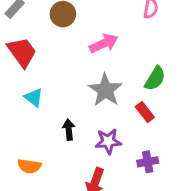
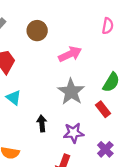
purple cross: (148, 162) -> (105, 149), turned -35

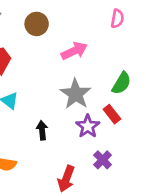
purple star: (74, 133) -> (88, 126), moved, turned -30
purple cross: (105, 149) -> (103, 160), moved

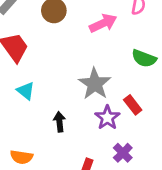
pink arrow: (74, 51) -> (103, 23), moved
green semicircle: (121, 83) -> (144, 58), moved, turned 80

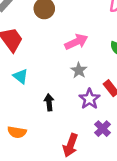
pink arrow: (103, 23) -> (76, 42), moved
gray star: (95, 84) -> (79, 70), size x0.6

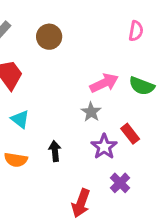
pink arrow: (76, 42) -> (104, 83), moved
orange semicircle: (17, 132) -> (16, 160), moved

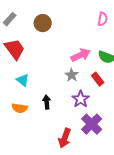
red rectangle: (130, 134) -> (98, 79), moved
purple cross: (120, 183) -> (92, 124), size x1.5

